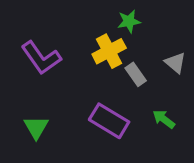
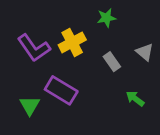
yellow cross: (109, 51) -> (72, 42), moved
purple rectangle: (109, 121) -> (61, 90), moved

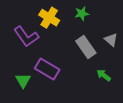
yellow cross: (72, 42) -> (49, 18), moved, turned -30
gray rectangle: (112, 62) -> (86, 47), size x1.5

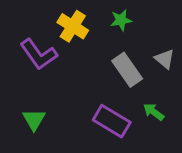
purple rectangle: (47, 69) -> (112, 121), moved

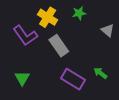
gray triangle: (165, 59) -> (108, 30), moved
gray rectangle: (127, 70) -> (59, 46), moved

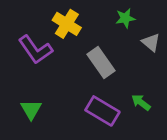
green star: (79, 13) -> (125, 18), moved
gray rectangle: (59, 46) -> (101, 62), moved

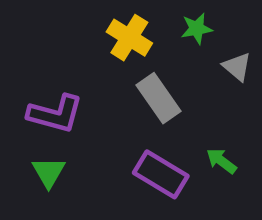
yellow cross: (67, 24) -> (129, 38), moved
purple L-shape: (35, 50) -> (55, 114), moved, turned -40

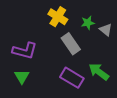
green star: (197, 29) -> (88, 23), moved
green arrow: (221, 161) -> (99, 72), size x1.5

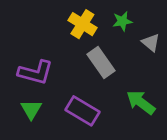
green star: (88, 23) -> (122, 21), moved
purple rectangle: (72, 78) -> (82, 111), moved

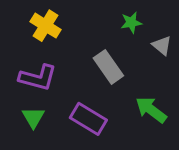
yellow cross: (82, 24) -> (46, 26), moved

